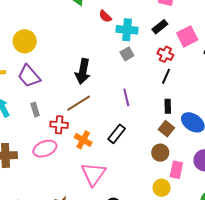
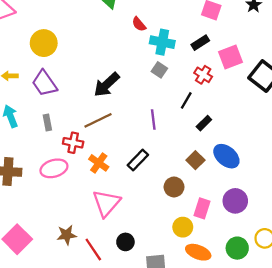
gray square: (127, 54) -> (159, 70), turned -32
black arrow: (83, 71) -> (107, 85), turned 30
black line: (166, 76) -> (186, 100), moved
black rectangle: (168, 106) -> (204, 123), moved, turned 40
brown circle: (160, 153) -> (174, 187), moved

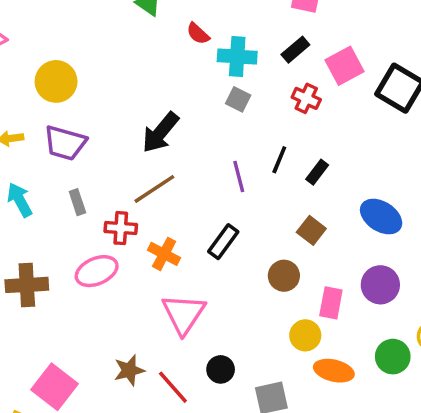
purple trapezoid: (44, 83) -> (65, 143), turned -32
black line: (186, 100) -> (279, 160), moved
blue ellipse: (226, 156) -> (381, 217), moved

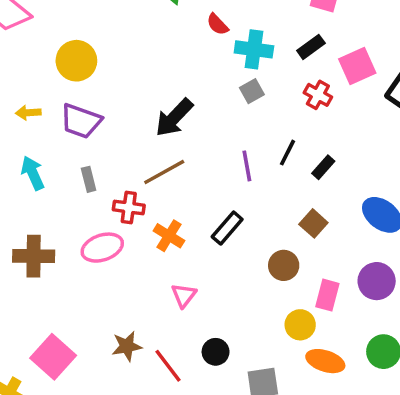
gray square: (238, 99) -> (252, 91), turned 30
pink triangle: (184, 314) -> (184, 295), size x0.6

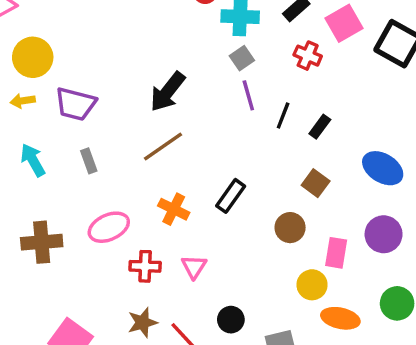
yellow circle: (76, 61) -> (33, 57), moved
purple line: (247, 166) -> (248, 95), moved
red cross: (129, 208) -> (145, 266), moved

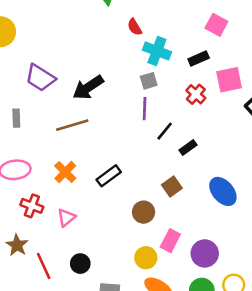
purple trapezoid: (76, 104) -> (40, 78), moved
purple circle: (384, 234) -> (205, 253), moved
brown star: (143, 322) -> (17, 245), turned 30

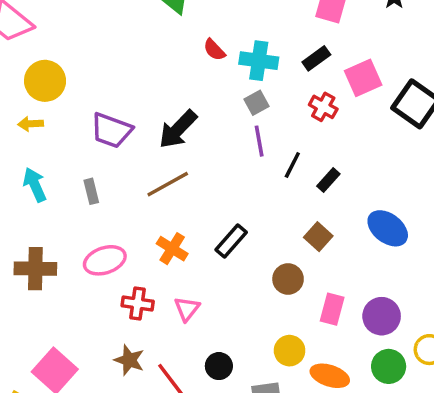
red semicircle: (135, 27) -> (214, 50), moved
yellow circle: (146, 258) -> (290, 351), moved

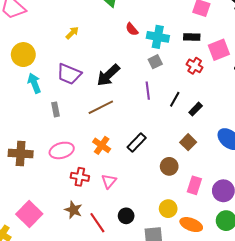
black rectangle: (316, 58) -> (192, 37), turned 35
yellow circle: (45, 81) -> (23, 55), moved
yellow arrow: (31, 124) -> (72, 33), moved, turned 136
purple line: (259, 141) -> (148, 91), moved
cyan arrow: (35, 185) -> (34, 83), moved

